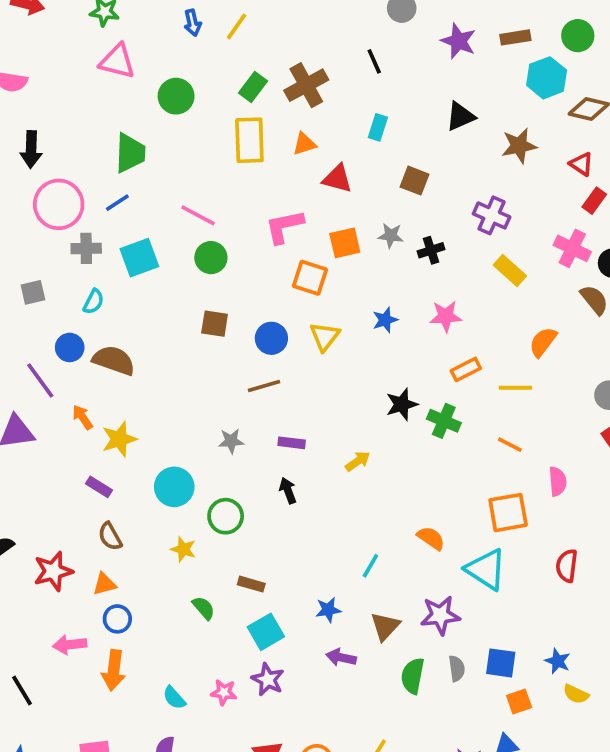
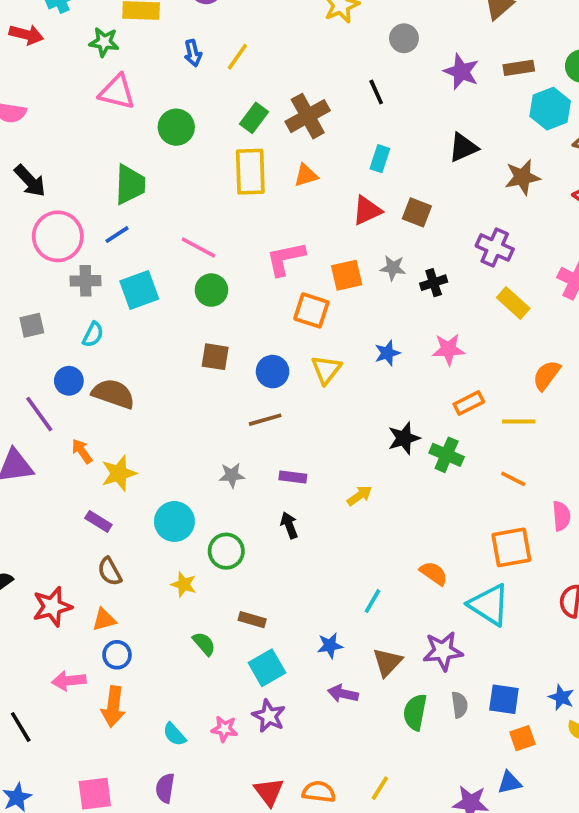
black arrow: (31, 149) -> (30, 181), turned -45
red triangle: (337, 179) -> (367, 210), moved, turned -40

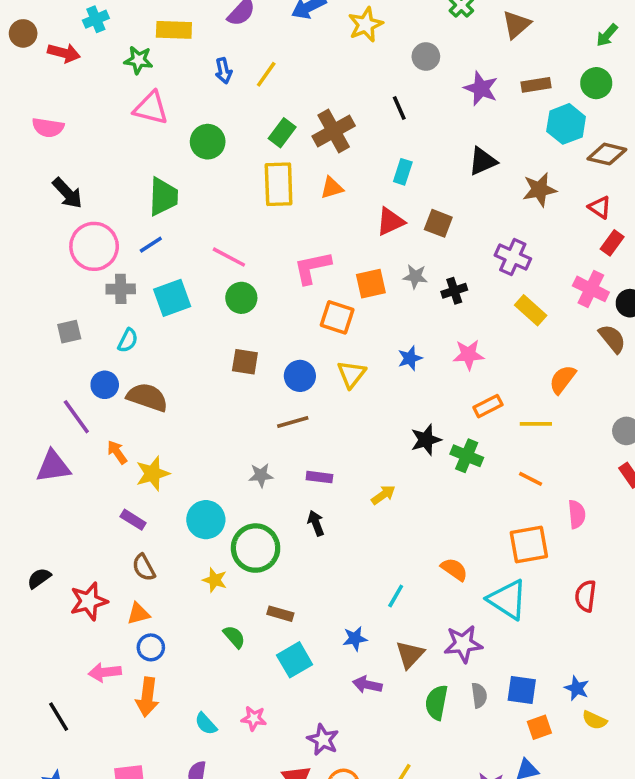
green circle: (226, 551) -> (256, 548), size x1.4
purple star: (269, 716) -> (323, 740), moved

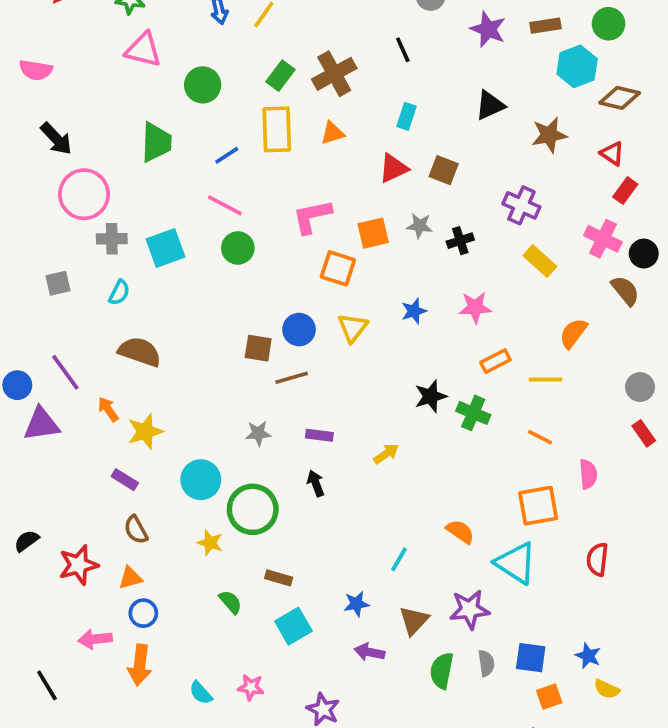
blue line: (151, 245) -> (227, 155), moved
brown square: (245, 362) -> (258, 348), moved
blue circle: (105, 385) -> (17, 385), moved

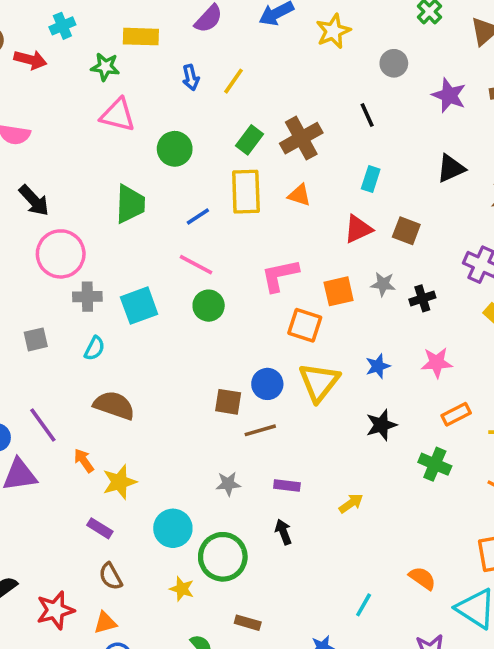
orange triangle: (332, 133) -> (299, 195), turned 35
yellow triangle: (353, 328) -> (319, 382), size x1.4
black star: (431, 396) -> (381, 425), moved

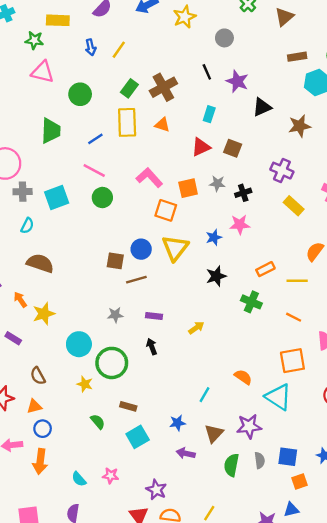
purple star: (449, 95) -> (237, 81), moved
pink L-shape: (280, 275) -> (149, 178), turned 60
pink star: (437, 363) -> (240, 224), moved
purple rectangle: (100, 528) -> (13, 338), moved

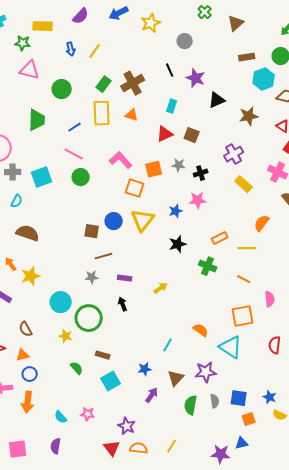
purple cross: (282, 171) -> (234, 154), turned 36
brown line: (136, 280) -> (104, 256), moved
purple arrow: (186, 453) -> (152, 395), turned 112

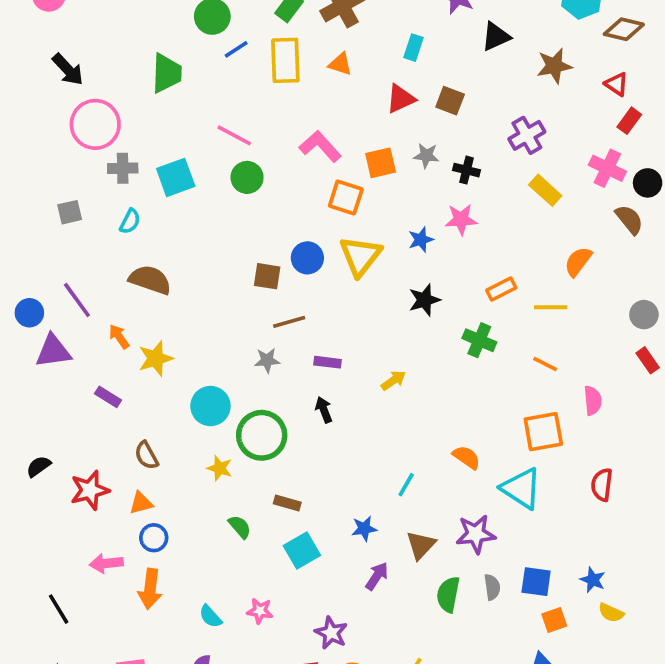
blue line: (75, 127) -> (236, 49), moved
black cross: (201, 173) -> (467, 170), turned 32

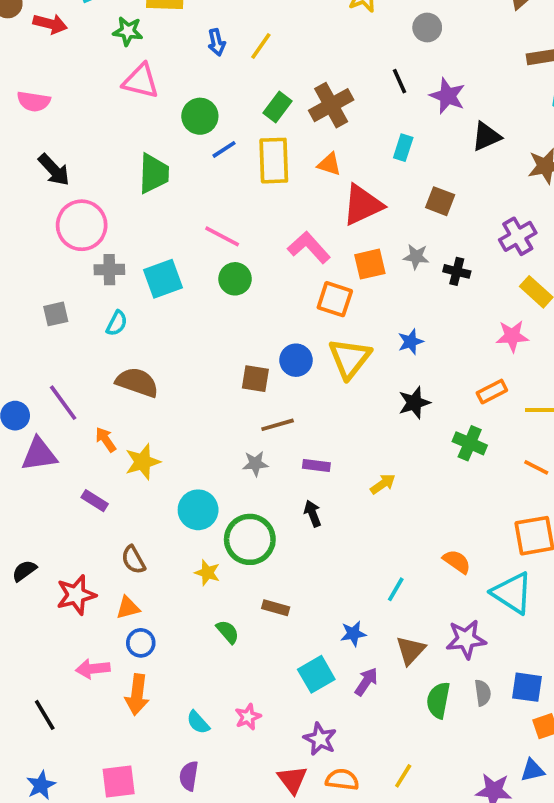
red triangle: (401, 99) -> (363, 205), moved, size x1.4
pink star: (461, 219) -> (512, 336), moved
cyan square: (302, 551) -> (316, 674), moved
pink star: (260, 611) -> (248, 717), turned -30

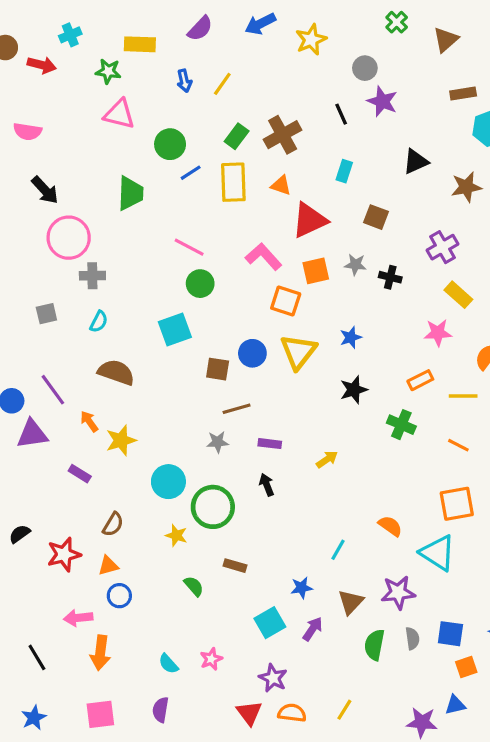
purple star: (448, 96) -> (382, 101), moved
cyan square: (163, 279) -> (175, 330), moved
brown semicircle: (133, 560) -> (113, 524), turned -120
orange arrow: (137, 695) -> (100, 653), moved

